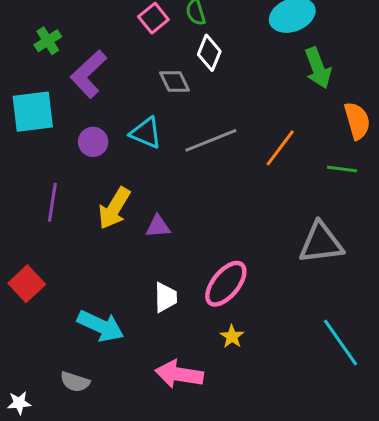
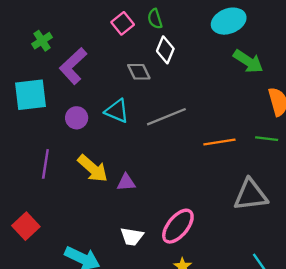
green arrow: (318, 68) -> (248, 61), turned -36
orange line: (280, 148) -> (219, 142), moved, turned 44
yellow arrow: (114, 208) -> (93, 169), turned -80
white trapezoid: (166, 297) -> (132, 236), turned 100

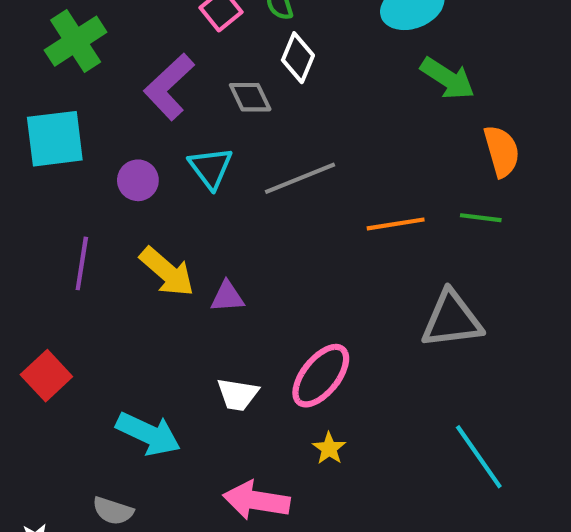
green cross: (42, 41) -> (76, 41), size x1.6
purple L-shape: (73, 66) -> (169, 87), moved
cyan triangle: (117, 111) -> (211, 168), turned 30

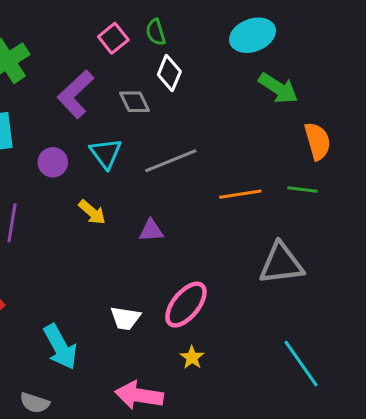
yellow arrow: (167, 272) -> (92, 212), moved, size x0.7
purple triangle: (227, 297) -> (151, 230), moved
cyan arrow: (148, 434) -> (60, 347), turned 36

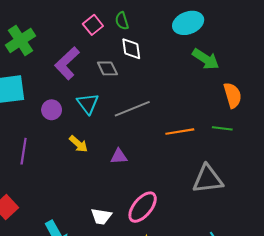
white diamond: (169, 73) -> (131, 49), turned -30

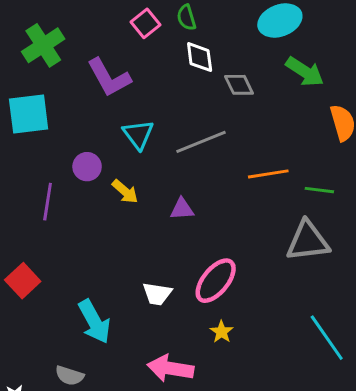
purple L-shape: (67, 63) -> (109, 77), turned -76
gray diamond: (107, 68) -> (239, 85), moved
purple circle: (52, 110) -> (87, 167), moved
green line: (222, 128) -> (319, 190), moved

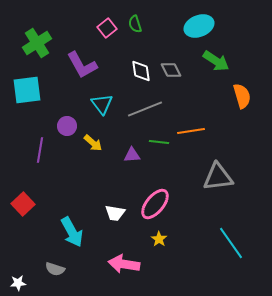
white diamond: (200, 57) -> (141, 71), moved
green line: (319, 190) -> (159, 142), moved

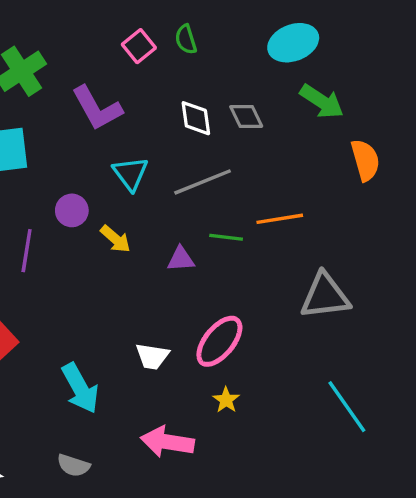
gray semicircle: (55, 269) -> (73, 465), moved

